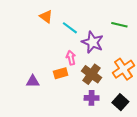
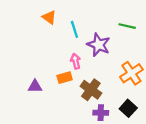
cyan line: (70, 28) -> (74, 29), turned 35
brown cross: (92, 74) -> (91, 90), moved
purple cross: (92, 98) -> (101, 113), moved

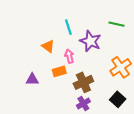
orange triangle: (49, 17) -> (48, 46), moved
brown cross: (91, 90) -> (83, 82), turned 30
purple cross: (101, 113) -> (83, 103), moved, turned -32

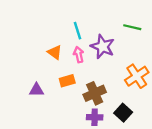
pink arrow: (69, 56) -> (79, 55), moved
black square: (118, 99) -> (123, 113), moved
purple cross: (83, 103) -> (95, 117), turned 32

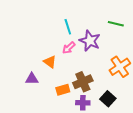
orange triangle: (55, 52) -> (50, 62), moved
pink arrow: (79, 55) -> (69, 48), turned -120
orange rectangle: (67, 81) -> (63, 90), moved

